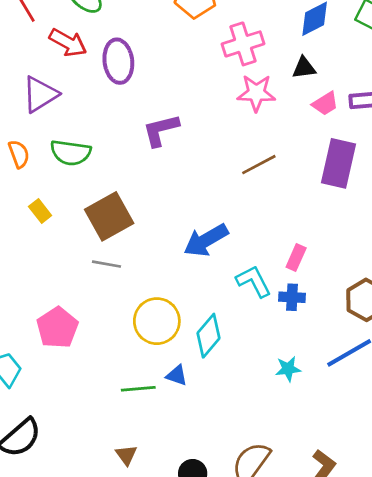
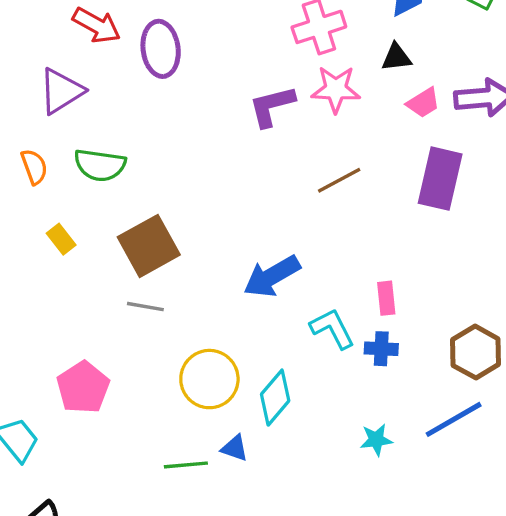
purple L-shape: (161, 130) -> (272, 106), moved
pink rectangle: (296, 257) -> (386, 298), turned -30

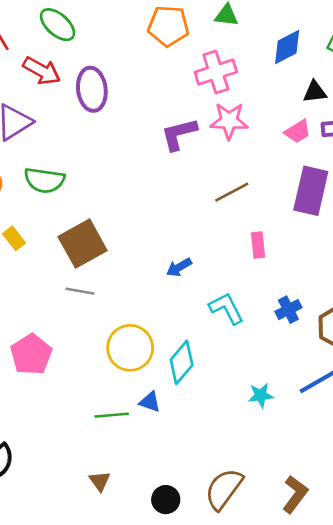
black triangle: (396, 57) -> (315, 92), moved
blue arrow: (272, 276) -> (179, 267), size x0.6
pink rectangle: (386, 298) -> (258, 245), moved
blue cross: (381, 349) -> (288, 310), moved, turned -30

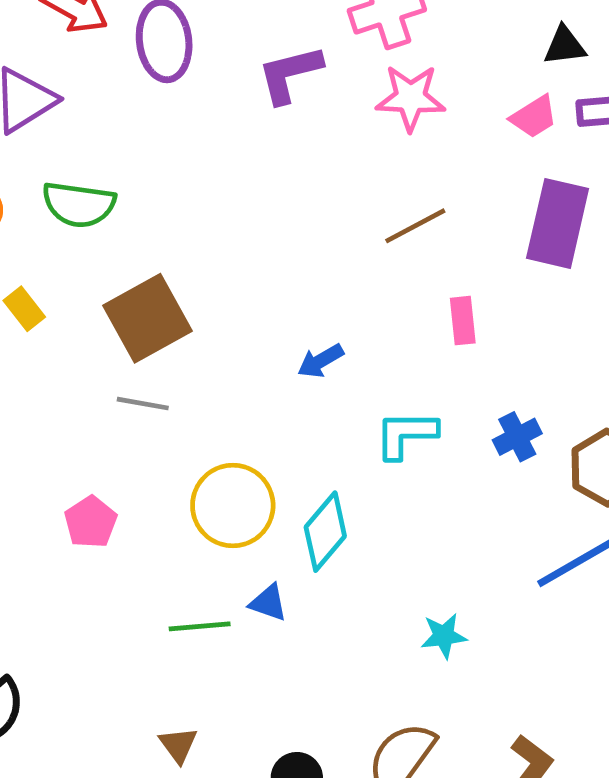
purple L-shape: (179, 134) -> (290, 74), moved
cyan L-shape: (226, 308) -> (406, 434), turned -63
pink pentagon: (31, 354) -> (91, 522), moved, size x0.7
cyan star: (261, 395) -> (444, 636), moved

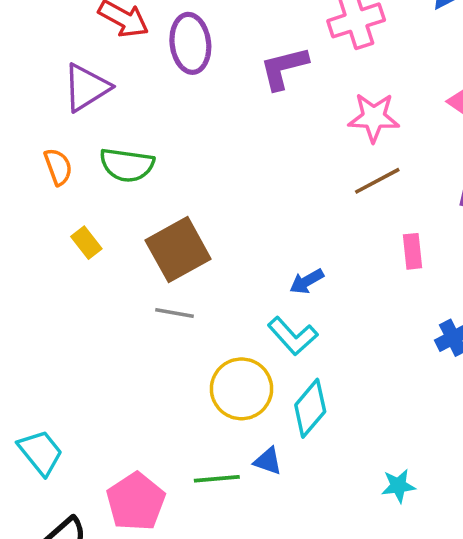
pink star: (411, 98) -> (374, 117), moved
cyan L-shape: (406, 434) -> (293, 336), moved, turned -132
pink pentagon: (91, 522) -> (136, 502), moved, size x1.5

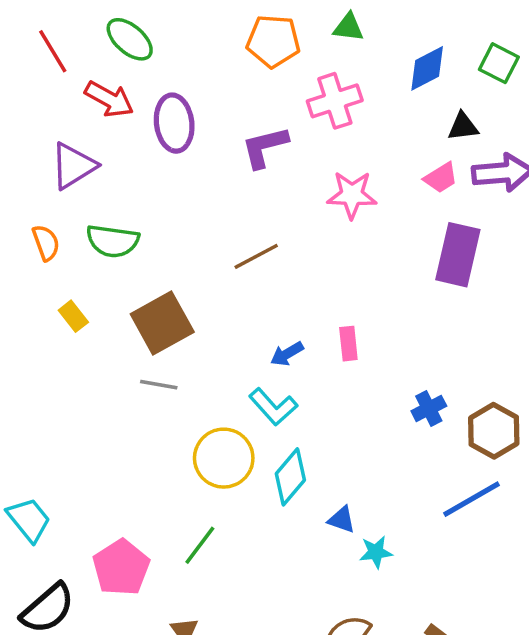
brown line: (377, 181) -> (256, 256), moved
pink rectangle: (412, 251) -> (348, 344), moved
blue triangle: (268, 461) -> (342, 520), moved
green line: (217, 479) -> (200, 545), turned -48

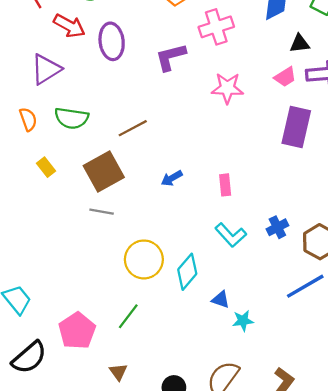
brown line: (256, 256) -> (133, 128), moved
blue arrow: (287, 354) -> (172, 178), moved
cyan L-shape: (273, 407) -> (231, 235), moved

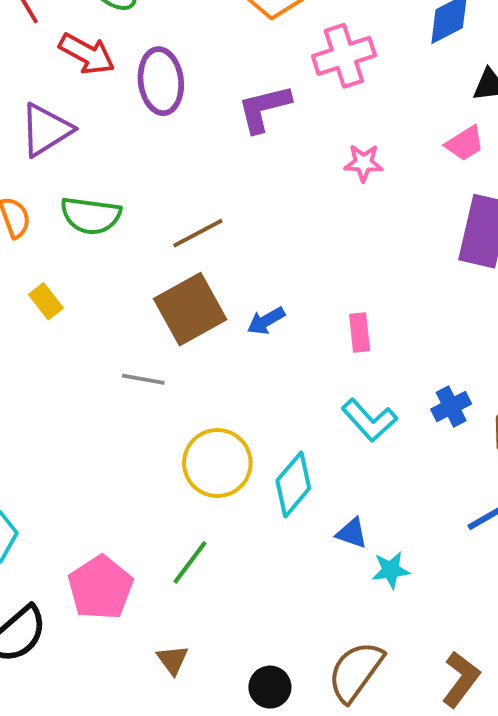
pink star: (227, 88) -> (363, 163), size x0.7
brown square: (104, 172) -> (190, 309), moved

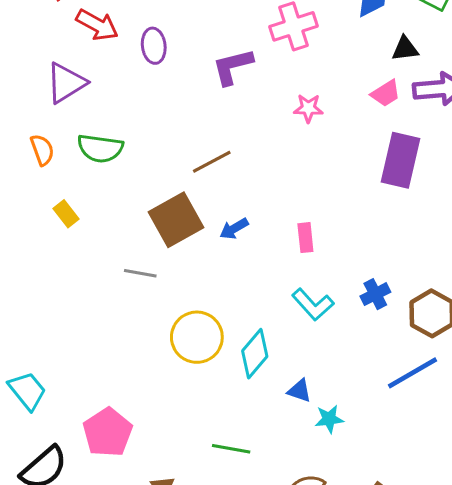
purple ellipse: (161, 81) -> (154, 46), size x0.7
brown line: (198, 233) -> (212, 162), moved
green line: (190, 562) -> (231, 449), moved, turned 63

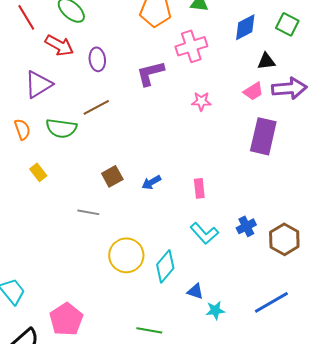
brown line: (212, 162) -> (96, 107), moved
brown square: (176, 220) -> (112, 176), size x0.6
blue line: (412, 373) -> (271, 302), moved

